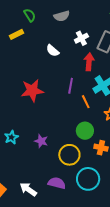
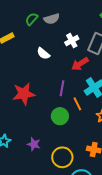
green semicircle: (30, 15) -> (32, 19), moved, turned -104
red arrow: (89, 62) -> (80, 64), turned -126
green circle: (85, 131) -> (60, 116), moved

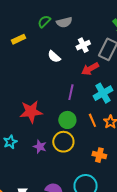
red star: (24, 94) -> (31, 112), moved
orange line: (77, 104) -> (92, 120), moved
yellow circle: (62, 157) -> (63, 142), moved

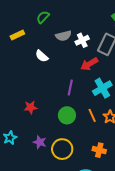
gray semicircle: (64, 22) -> (63, 36), moved
white semicircle: (54, 57) -> (42, 56), moved
red star: (31, 112) -> (31, 107), size x0.6
yellow circle: (63, 142) -> (62, 149), moved

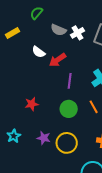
gray semicircle: (63, 36) -> (58, 30), turned 42
red arrow: (89, 64) -> (58, 60), moved

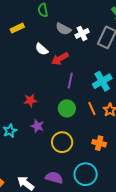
green semicircle: (36, 13) -> (43, 10), turned -56
purple star: (44, 138) -> (37, 126), moved

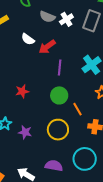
orange line: (92, 108) -> (78, 109), moved
purple star: (37, 126) -> (25, 132), moved

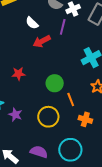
red arrow: (47, 47) -> (42, 41), moved
purple line: (60, 67) -> (63, 27), moved

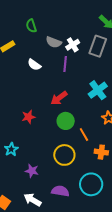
red arrow: (42, 41) -> (59, 98), moved
purple star: (15, 115) -> (32, 171), moved

